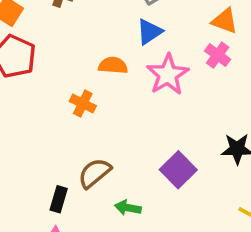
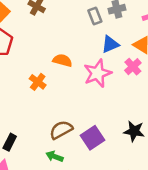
blue triangle: (149, 32) -> (110, 44), moved
brown semicircle: (95, 173) -> (61, 130), moved

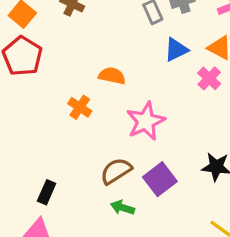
pink star: (97, 73) -> (146, 121), moved
green arrow: (54, 156) -> (123, 208), moved

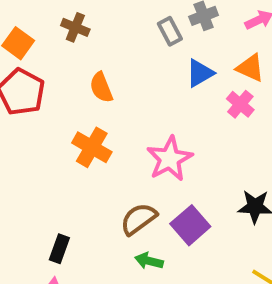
orange semicircle: (112, 76) -> (101, 87), moved, turned -120
orange cross: (80, 107) -> (92, 147), size x1.4

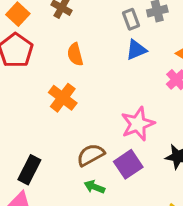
blue triangle: (200, 73) -> (136, 50), moved
pink star: (170, 159) -> (138, 124), moved
black rectangle: (59, 249) -> (29, 170), size x1.4

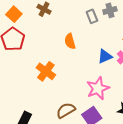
blue triangle: (136, 50) -> (105, 56), moved
orange semicircle: (75, 54) -> (70, 41), moved

